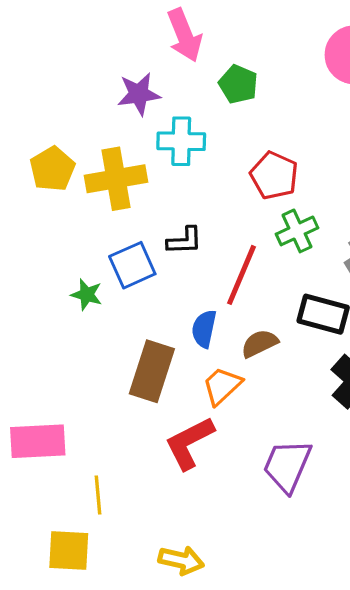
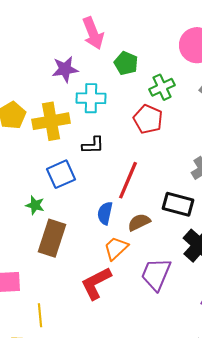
green cross: (297, 231) -> (162, 87), moved
black L-shape: (184, 241) -> (93, 145), moved
green star: (87, 295) -> (35, 205), moved
brown rectangle: (152, 371) -> (52, 238), moved
purple trapezoid: (287, 466) -> (156, 274), moved

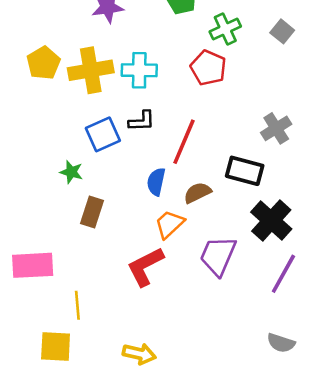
cyan cross: (91, 98) -> (139, 70), moved
black L-shape: (93, 145) -> (142, 121), moved
brown rectangle: (52, 238) -> (92, 212), size x0.7

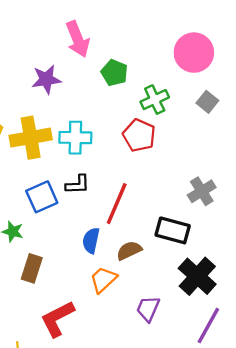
purple trapezoid: (218, 256) -> (148, 309), size x0.7
red L-shape: (145, 267) -> (57, 319), moved

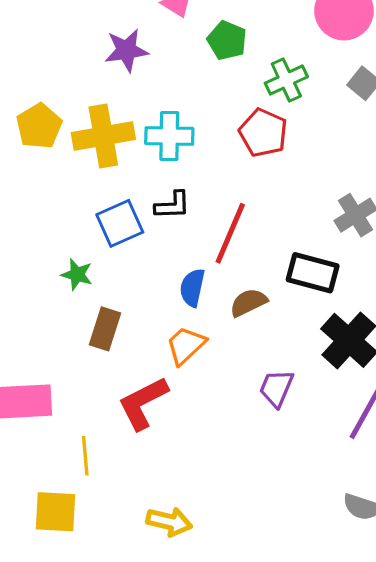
orange trapezoid: (103, 280) -> (186, 345), moved

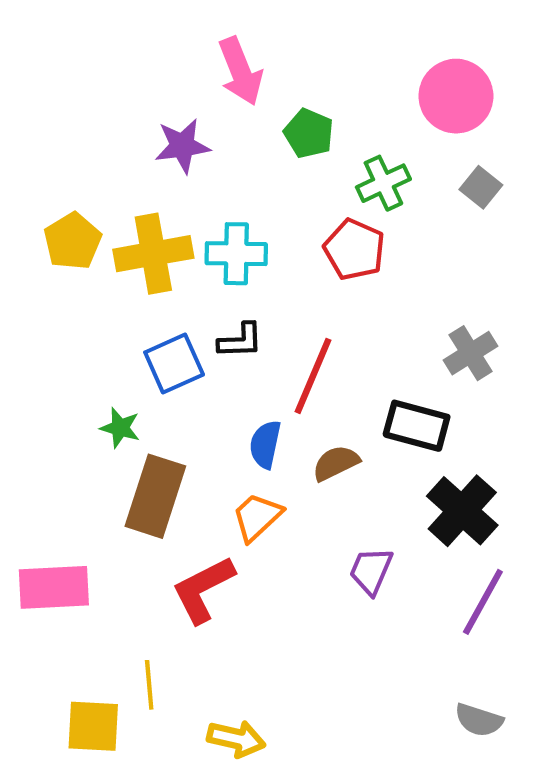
brown rectangle: (105, 329) -> (155, 496), size x1.5
yellow line: (85, 456) -> (149, 685), moved

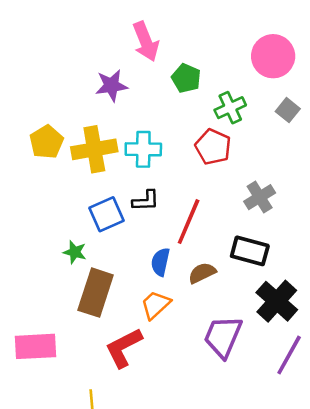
gray cross: (471, 353) -> (260, 197), moved
purple trapezoid: (371, 571) -> (223, 337), size x1.5

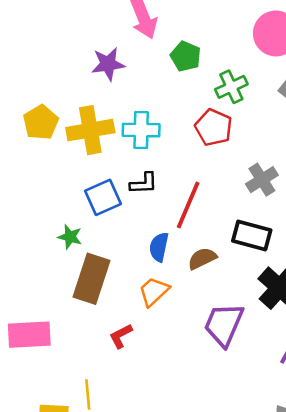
red L-shape: (124, 348) -> (121, 336), size x0.6

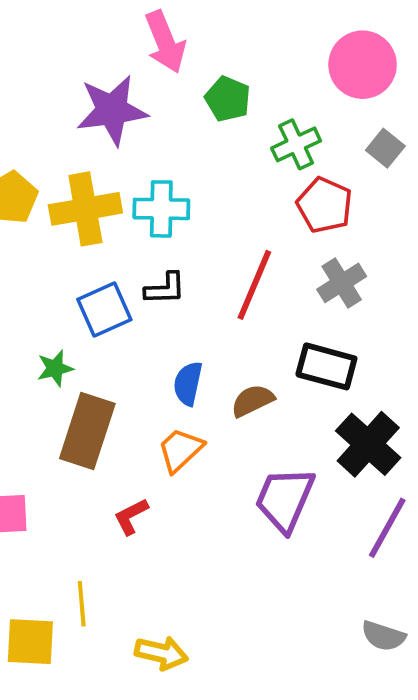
purple star: (108, 64) -> (112, 110), size x1.4
red pentagon: (214, 127) -> (325, 205), moved
red line: (188, 205) -> (254, 285), moved
green star: (70, 237) -> (55, 368), turned -30

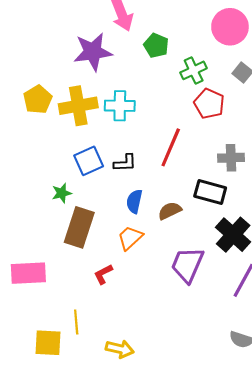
gray cross: (342, 283) -> (231, 158), moved, turned 30
black L-shape: (165, 289) -> (125, 163), moved

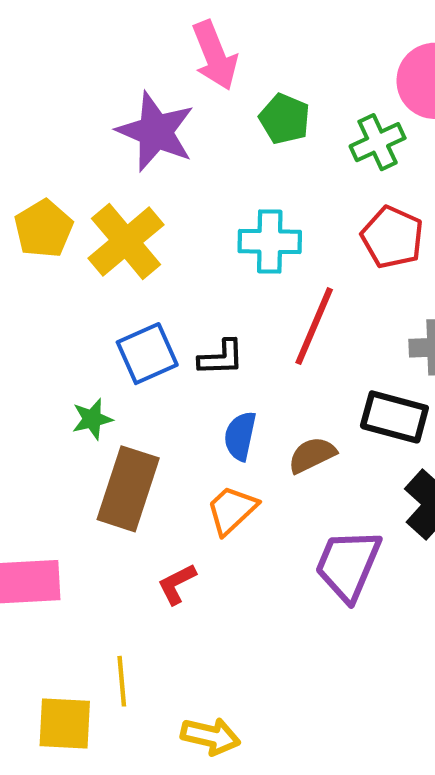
purple star: (93, 52) -> (156, 132), turned 30
green cross: (194, 70) -> (378, 142), moved
yellow cross: (78, 106) -> (126, 241), turned -30
cyan cross: (120, 106) -> (270, 241), moved

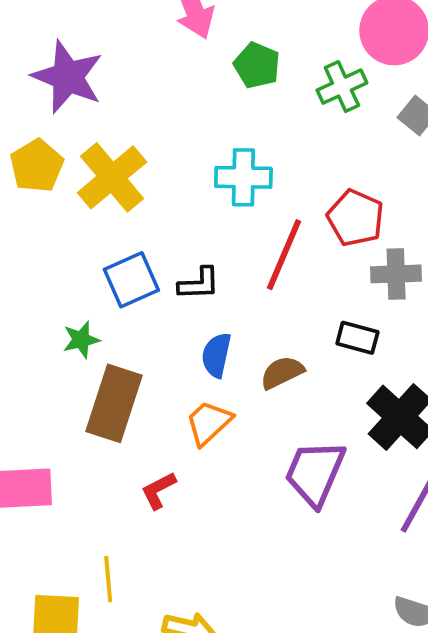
purple star: (156, 132) -> (68, 77), moved
red pentagon: (392, 237) -> (355, 218), moved
black rectangle: (394, 417) -> (357, 338), size x0.7

